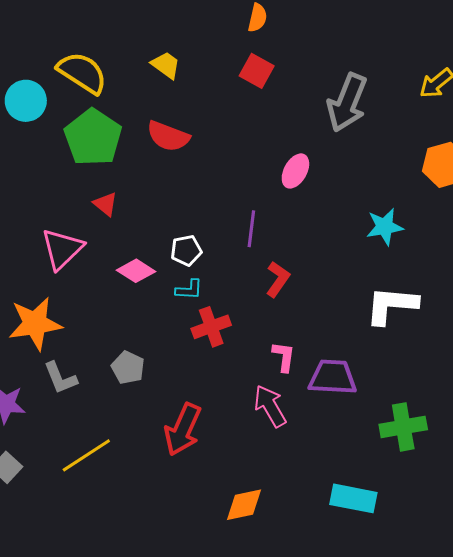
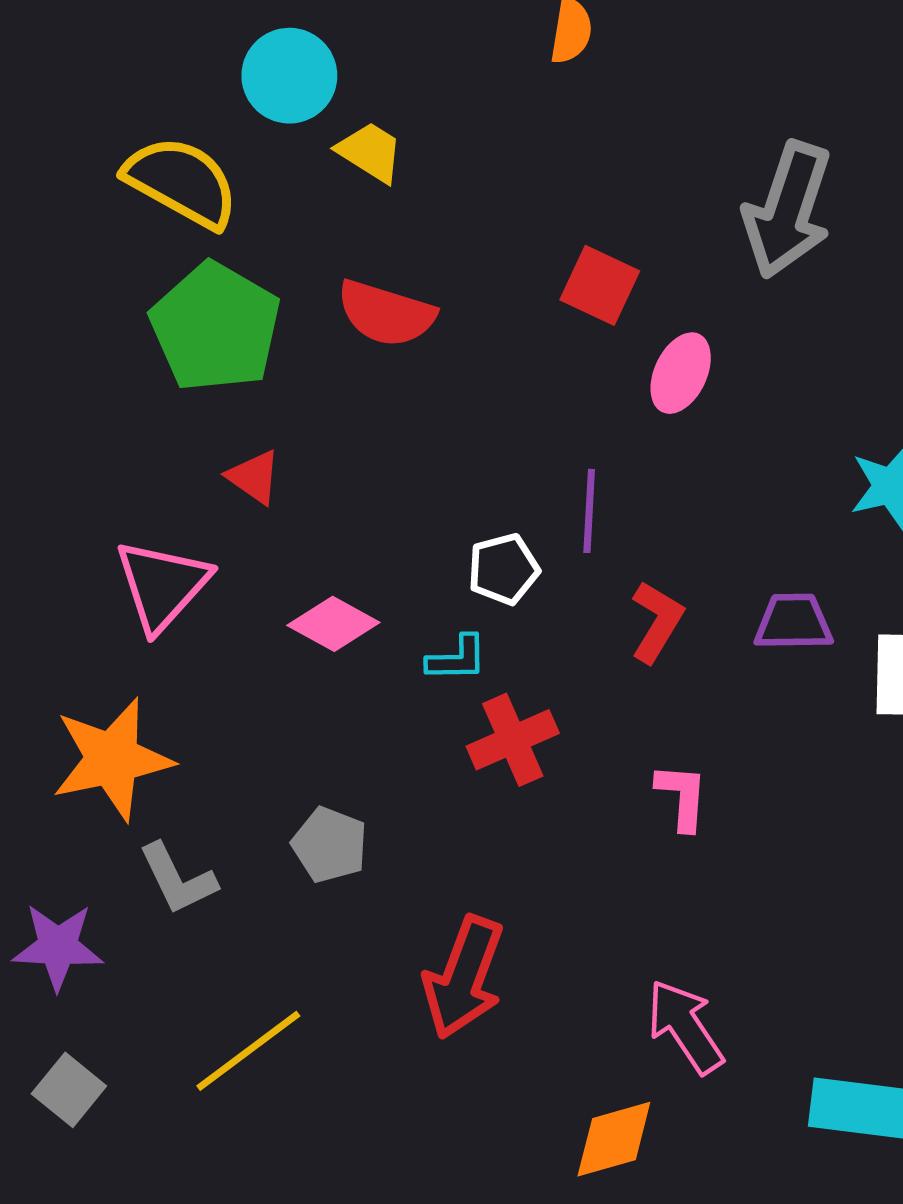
red square: (257, 71) -> (600, 285), moved
cyan circle: (26, 101) -> (289, 76), moved
white pentagon: (186, 250) -> (503, 569), moved
purple trapezoid: (333, 377) -> (793, 622), moved, size x0.7
pink arrow: (270, 406) -> (685, 1027), moved

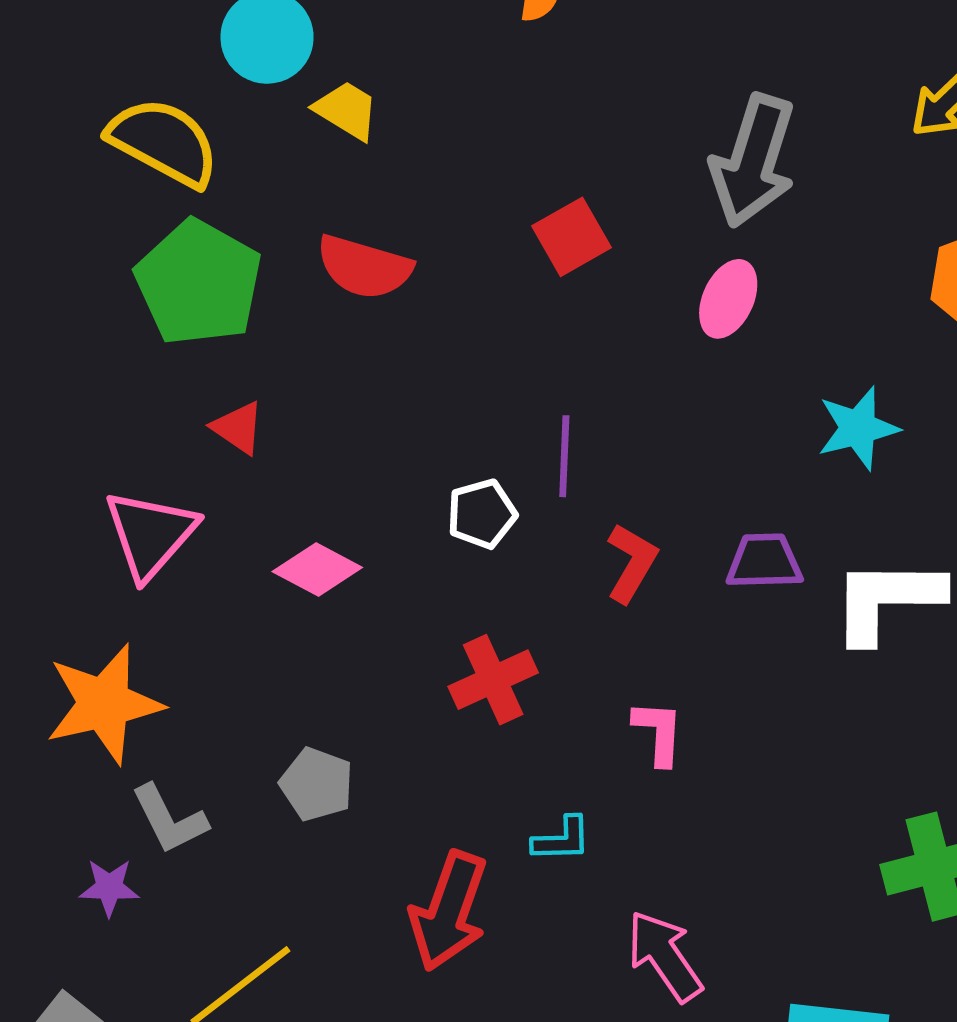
red square: (600, 285) -> (571, 237), turned 36
pink ellipse: (681, 373) -> (728, 299), moved
cyan L-shape: (457, 659) -> (562, 839), moved
purple star: (58, 947) -> (109, 887), moved, size x0.7

